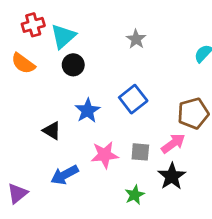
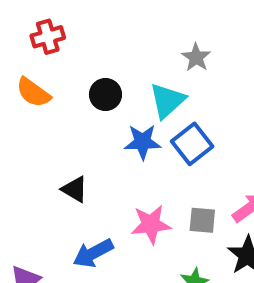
cyan triangle: (63, 36) -> (167, 101), moved
blue star: (87, 111) -> (143, 142), moved, turned 30

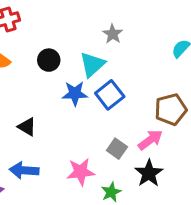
gray square: (202, 220) -> (117, 149), turned 30
pink star: (151, 224) -> (81, 172), moved
blue arrow: (93, 253) -> (24, 170), moved, turned 32

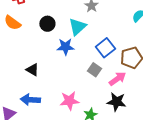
blue square: (110, 95) -> (105, 48), moved
gray square: (117, 149) -> (94, 70), moved
black star: (149, 173) -> (116, 102), turned -30

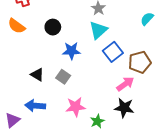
cyan triangle: (77, 27) -> (98, 30), moved
gray square: (94, 70) -> (63, 77), moved

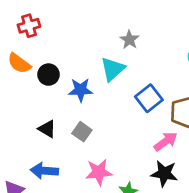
black circle: (53, 27) -> (48, 75), moved
cyan triangle: (98, 30) -> (113, 69), moved
blue star: (71, 51) -> (81, 90), moved

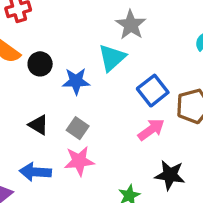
gray star: (129, 40) -> (131, 25), size x1.4
pink arrow: (166, 141) -> (151, 130), moved
pink star: (99, 172) -> (79, 161), moved

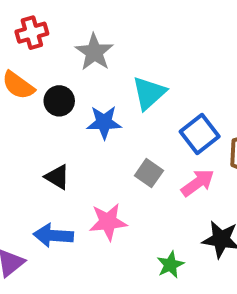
gray star: (131, 25) -> (94, 52), moved
gray square: (78, 128) -> (149, 173), moved

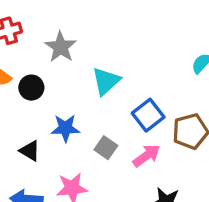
blue star: (104, 122) -> (65, 128), moved

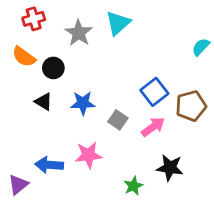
cyan triangle: (106, 81) -> (118, 23), moved
black triangle: (30, 151) -> (44, 102), moved

